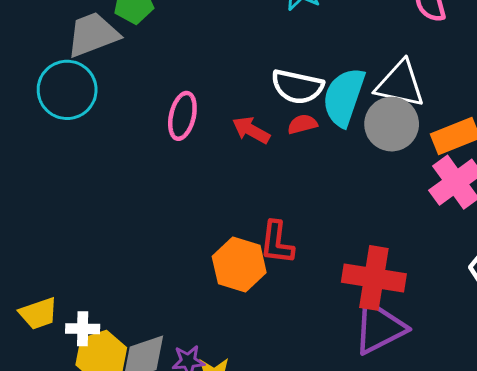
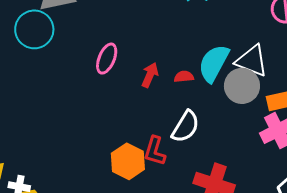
white semicircle: (297, 87) -> (185, 127), moved, turned -80
red arrow: (251, 130) -> (150, 75), turned 75

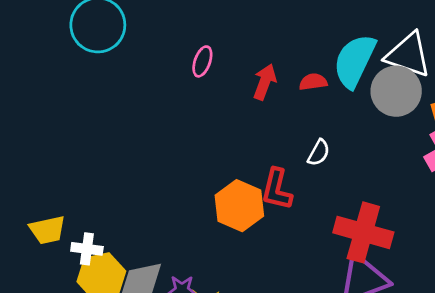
pink ellipse: (107, 59) -> (202, 61), size x0.7
white semicircle: (185, 127) -> (319, 153), size x0.6

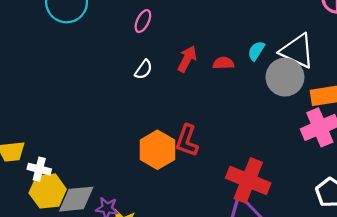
pink ellipse: (202, 61) -> (143, 21), moved
cyan semicircle: (355, 61) -> (256, 51), size x0.5
white semicircle: (319, 153) -> (144, 69), moved

